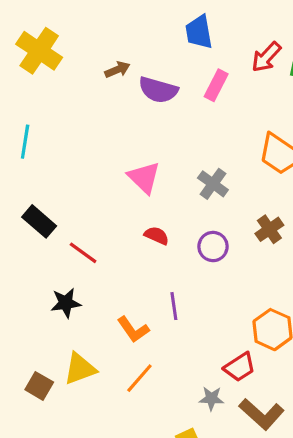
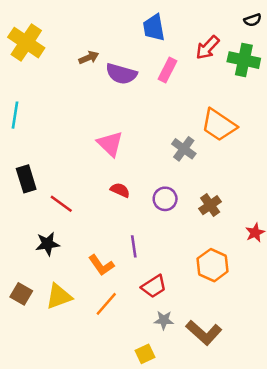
gray cross: (213, 184) -> (184, 149), moved
black rectangle: (39, 221) -> (26, 179), turned 32
brown cross: (269, 229) -> (210, 205), moved
red trapezoid: (240, 367) -> (154, 286), moved
brown square: (39, 386) -> (21, 294), moved

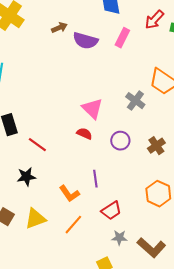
pink triangle: (110, 144) -> (92, 109), moved

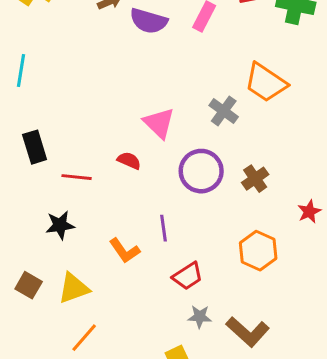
red semicircle: (84, 134) -> (129, 161), moved
purple circle: (120, 141) -> (201, 171), size x1.5
red line: (37, 145) -> (77, 177), turned -30
orange line: (73, 225) -> (84, 338), moved

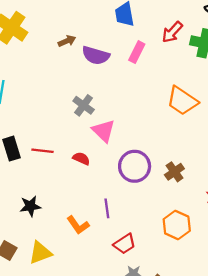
gray cross: (224, 111) -> (84, 105), moved
red line: (77, 177) -> (43, 151), moved

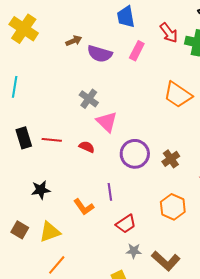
red arrow: (172, 32) -> (169, 33), turned -80

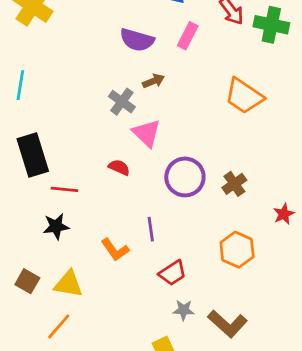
brown arrow: (74, 41) -> (153, 81), moved
black rectangle: (24, 138) -> (33, 155), size x1.4
red line: (52, 140) -> (64, 189), moved
yellow triangle: (50, 232) -> (68, 284), turned 30
orange line: (57, 265) -> (59, 326), moved

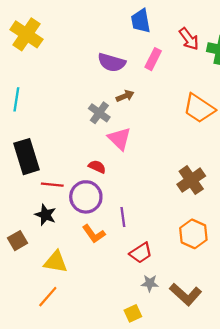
purple circle: (185, 177) -> (86, 197), moved
brown cross: (234, 184) -> (191, 180), size x1.4
black star: (56, 226) -> (46, 215), turned 30
brown square: (27, 281) -> (18, 241), moved, turned 30

